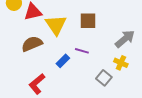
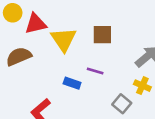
brown semicircle: (32, 44) -> (19, 56), moved
blue rectangle: (63, 61) -> (72, 83), turned 64

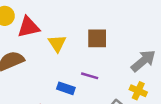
yellow triangle: (64, 39) -> (57, 43), size x0.7

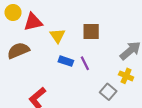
purple line: (90, 76) -> (85, 63), turned 48
blue rectangle: (66, 88) -> (66, 61), moved

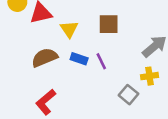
brown semicircle: (18, 51) -> (44, 58), moved
yellow cross: (126, 76) -> (149, 76), turned -32

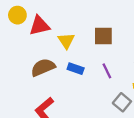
purple line: (101, 61) -> (107, 71), moved

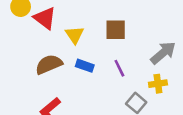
red triangle: (40, 26) -> (45, 18), turned 50

